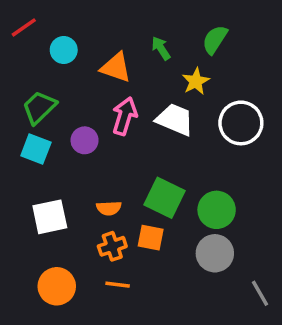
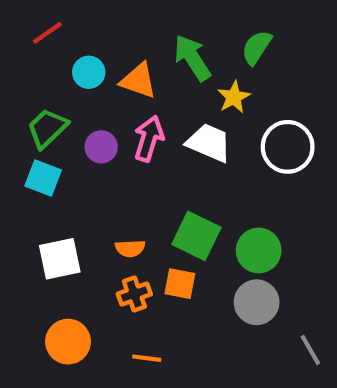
red line: (24, 27) -> (47, 33), moved
green arrow: (161, 48) -> (192, 58), size x1.6
cyan circle: (64, 50) -> (89, 72), moved
purple circle: (85, 140) -> (101, 147), moved
orange line: (118, 285) -> (147, 358), moved

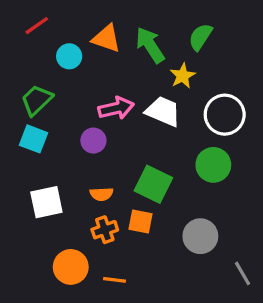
orange triangle: (138, 81) -> (106, 38), moved
pink arrow: (149, 139) -> (116, 108), turned 60
purple circle: (101, 147) -> (93, 141), moved
green circle: (259, 250) -> (213, 165), moved
orange circle: (68, 342) -> (71, 267), moved

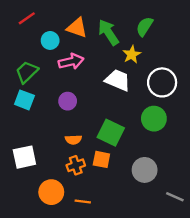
pink arrow: (116, 108) -> (71, 61), moved
white square: (46, 202) -> (24, 157), moved
gray line: (242, 273) -> (175, 197), turned -36

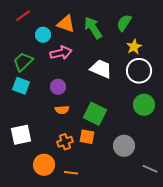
yellow star: (132, 54) -> (134, 47), moved
green circle: (154, 119) -> (144, 105), moved
orange semicircle: (73, 140) -> (62, 110), moved

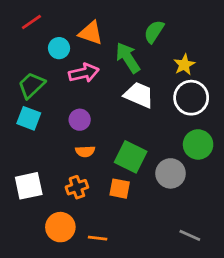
green semicircle: (124, 23) -> (154, 32), moved
green arrow: (93, 28) -> (128, 58), moved
orange cross: (65, 142) -> (77, 187), moved
gray circle: (124, 146) -> (171, 173), moved
gray line: (150, 169) -> (190, 235), moved

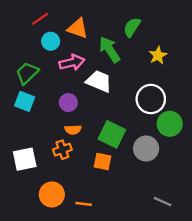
red line: (31, 22) -> (40, 19), moved
white trapezoid: (139, 95) -> (99, 81), moved
white circle: (191, 98) -> (151, 99), moved
orange cross: (77, 187) -> (62, 150), moved

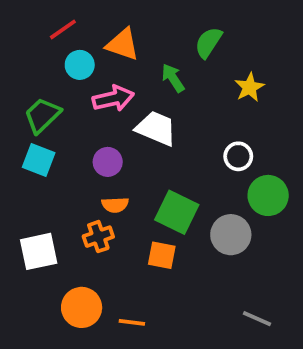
green arrow: (110, 50) -> (173, 78), size x0.7
white circle: (151, 99) -> (238, 156), size x0.6

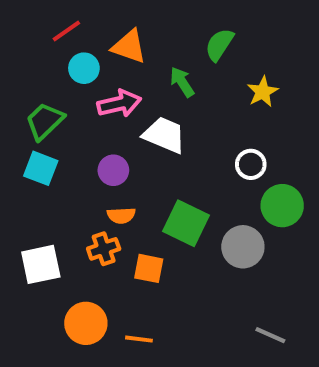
orange square: (162, 255) -> (149, 268), moved

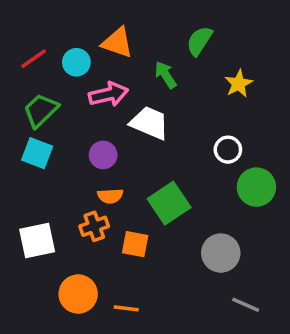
red line: (66, 31) -> (34, 59), moved
green square: (186, 223) -> (169, 203), turned 30
gray circle: (243, 247) -> (221, 253), moved

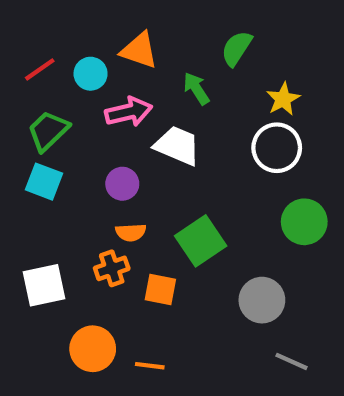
white circle: (228, 150) -> (277, 148), moved, size x1.5

